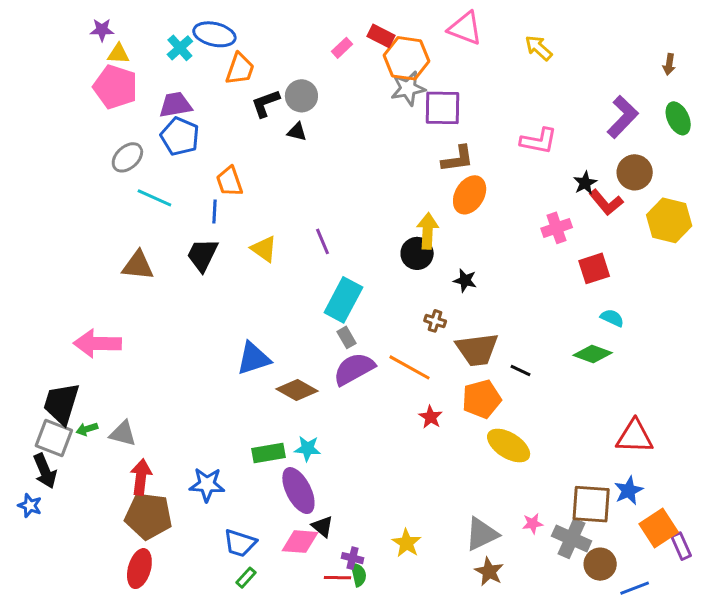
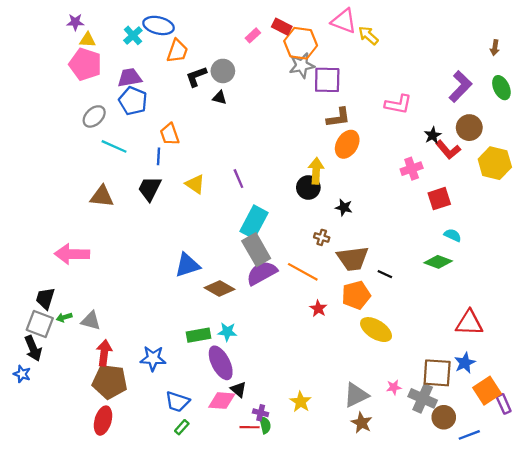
yellow arrow: (539, 48) -> (368, 35), moved
gray rectangle: (346, 337) -> (256, 250), size x2.0
black trapezoid: (61, 403) -> (45, 298), size x0.7

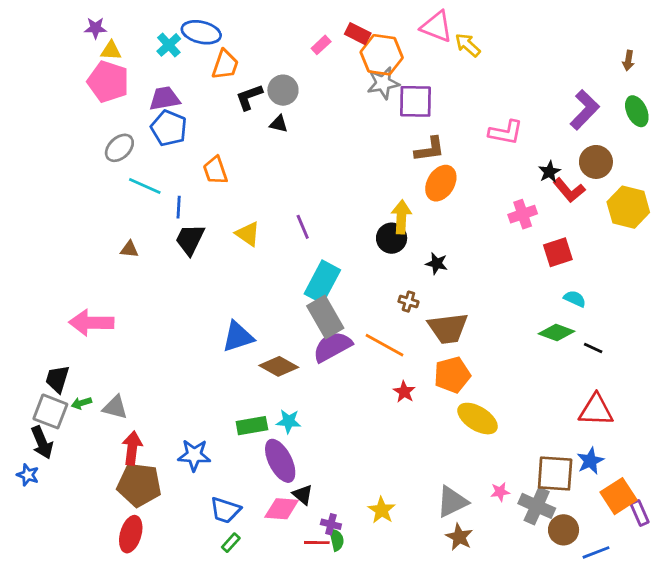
blue line: (159, 156) -> (179, 207), moved
brown triangle: (102, 196) -> (129, 249), size x0.6
black line: (385, 274) -> (593, 348), moved

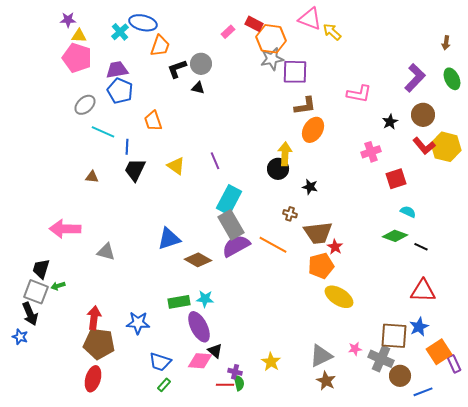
red L-shape: (569, 190) -> (424, 146), moved
red star: (404, 392) -> (335, 247), moved
gray triangle: (115, 407) -> (106, 252), moved

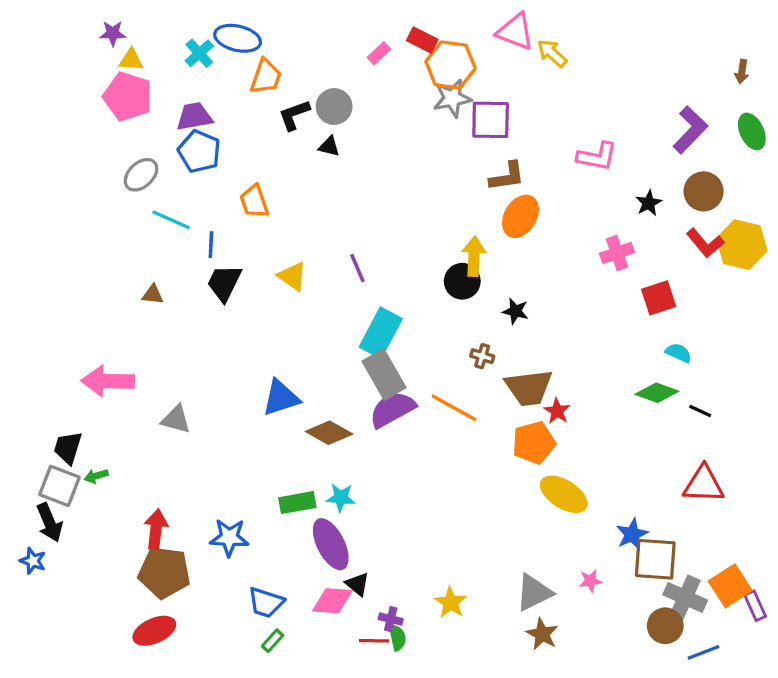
blue star: (419, 327) -> (632, 534), moved
gray cross: (381, 359) -> (685, 597), moved
red ellipse: (93, 379) -> (154, 631), turned 50

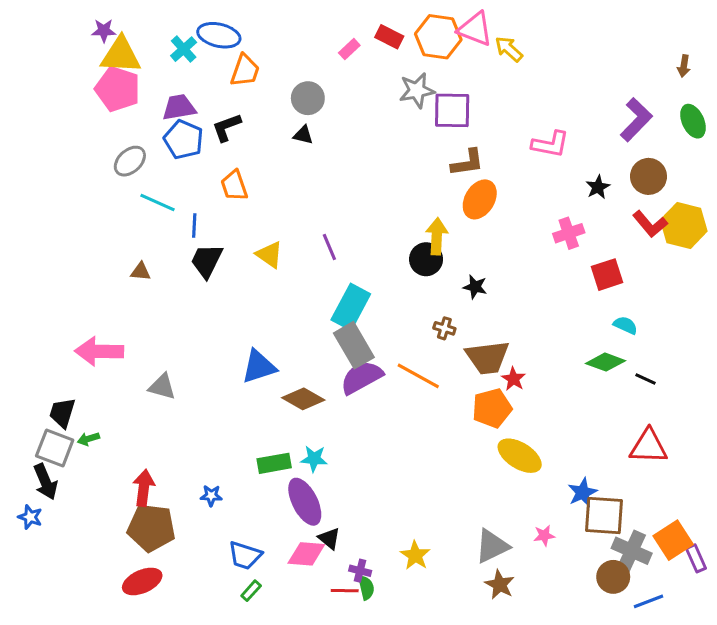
yellow triangle: (131, 60) -> (121, 55), size x1.8
orange hexagon: (451, 65) -> (438, 37), moved
black L-shape: (294, 115) -> (227, 127), moved
blue star: (229, 538) -> (211, 496), size x0.6

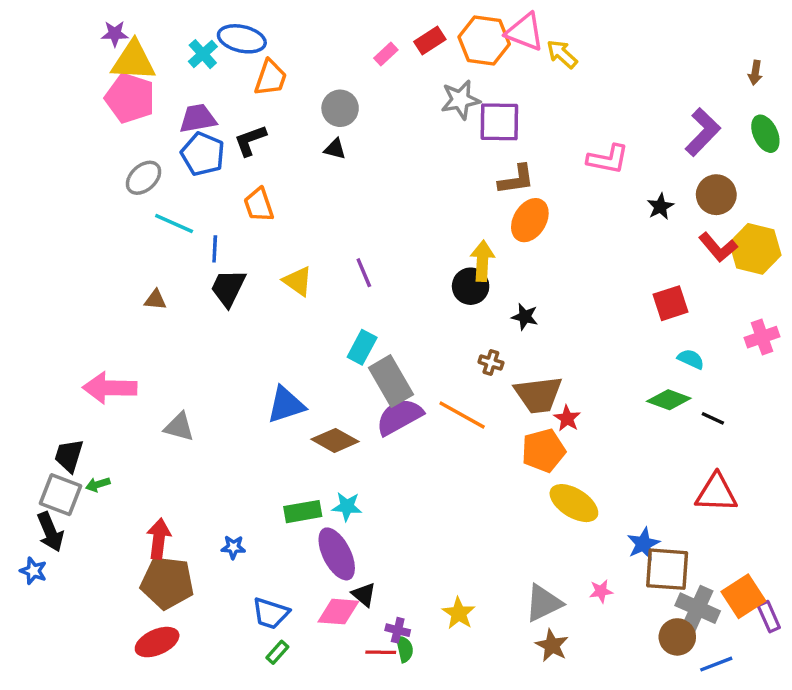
red rectangle: (389, 37) -> (430, 40), turned -60
pink cross: (569, 233) -> (762, 337), moved
cyan rectangle: (351, 307) -> (362, 347), moved, size x0.7

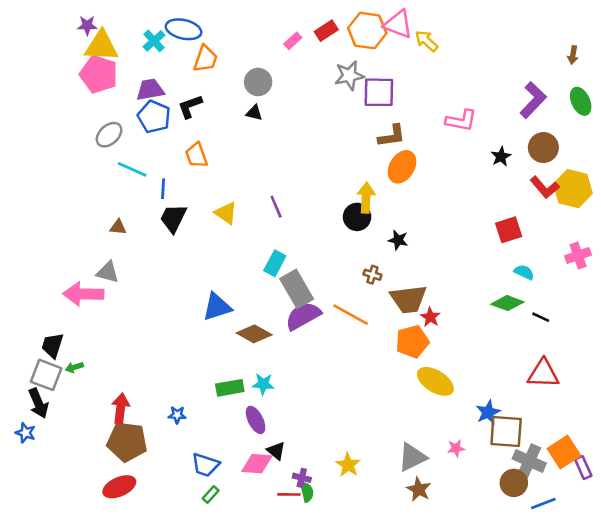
gray triangle: (179, 427) -> (108, 272), moved
purple ellipse: (337, 554) -> (256, 420), size x0.7

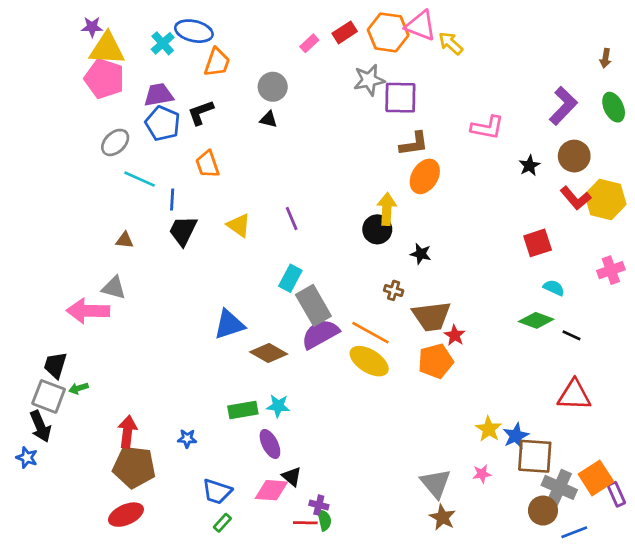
yellow ellipse: (435, 381) -> (369, 361), moved
gray triangle: (412, 457) -> (436, 483), turned -44
yellow star: (348, 465) -> (489, 429), moved

